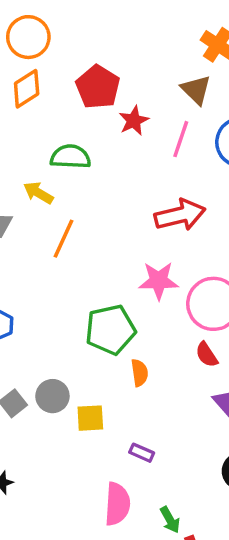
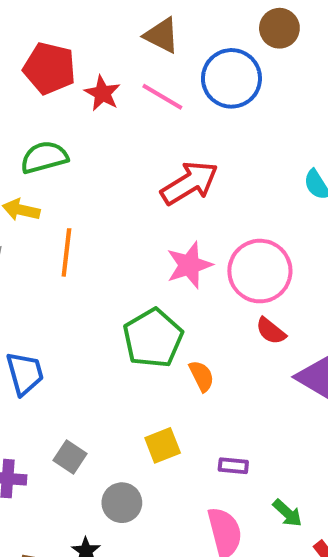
pink line: (181, 139) -> (162, 97), turned -60
gray circle: (52, 396) -> (122, 503), moved
green arrow: (170, 520) -> (287, 513), moved

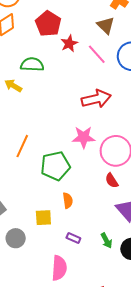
orange line: (66, 252) -> (22, 146), moved
orange semicircle: (202, 376) -> (68, 200), moved
green arrow: (287, 513) -> (106, 241), moved

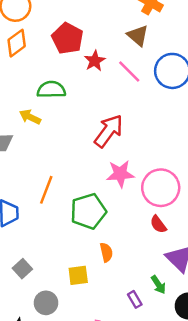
red arrow: (96, 99) -> (109, 131), moved, turned -36
purple rectangle: (73, 238) -> (135, 299), moved, turned 40
green arrow: (106, 241) -> (158, 285), moved

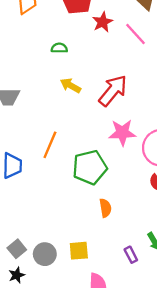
green semicircle: (51, 90) -> (59, 48), size x0.6
yellow arrow: (30, 117) -> (71, 86), moved
gray square: (22, 269) -> (17, 249), moved
yellow square: (78, 275) -> (79, 251), moved

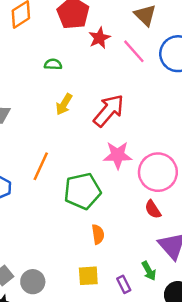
yellow arrow: (71, 86) -> (64, 104), turned -90
yellow square: (79, 251) -> (88, 276), moved

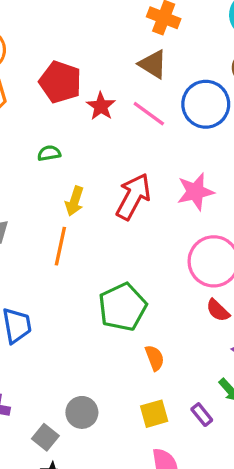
pink star: (118, 155) -> (195, 192), moved
orange line: (41, 166) -> (60, 246), moved
gray circle: (33, 282) -> (82, 412), moved

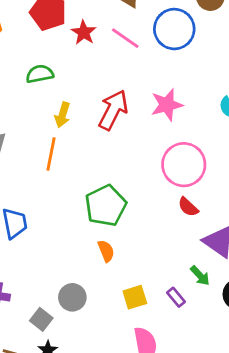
green semicircle: (49, 153) -> (40, 74), size x1.4
orange semicircle: (155, 358) -> (106, 251), moved

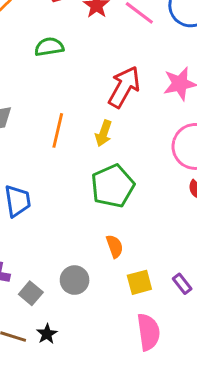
yellow arrow: (62, 115) -> (104, 133), moved
orange semicircle: (106, 251) -> (115, 246), moved
gray square: (41, 319) -> (31, 293), moved

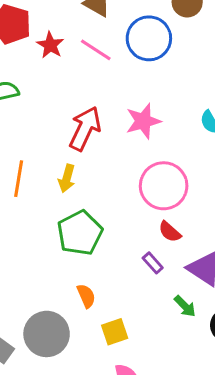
gray circle: (75, 280) -> (47, 334), size x1.5
purple rectangle: (182, 284) -> (153, 263), moved

